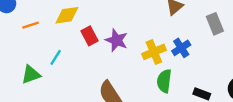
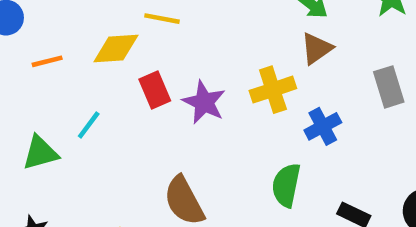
yellow cross: (154, 52) -> (273, 90), moved

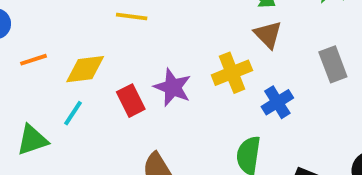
brown triangle: (317, 48) -> (268, 35), turned -36
yellow diamond: (116, 49) -> (85, 69), moved
red rectangle: (155, 90) -> (131, 101), moved

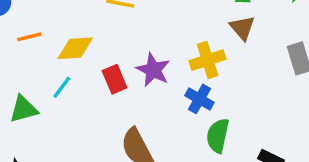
blue cross: (277, 102) -> (199, 99), moved, turned -32

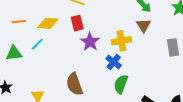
orange line: (29, 37) -> (19, 22), moved
red rectangle: (115, 79) -> (77, 23), moved

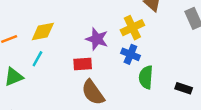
red rectangle: (77, 23) -> (83, 64), moved, turned -63

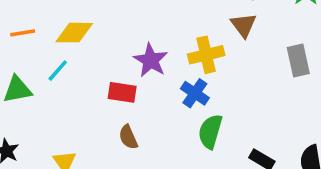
brown semicircle: (93, 92) -> (128, 137), size x0.6

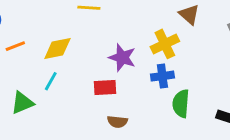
orange line: (23, 33) -> (15, 46), moved
blue cross: (195, 93) -> (162, 76), turned -30
brown semicircle: (128, 137) -> (117, 122), turned -48

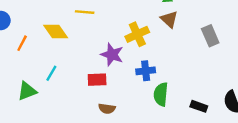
yellow cross: (165, 44) -> (137, 34), moved
orange line: (15, 46) -> (22, 43), turned -42
yellow diamond: (57, 48) -> (56, 32), moved, turned 65

